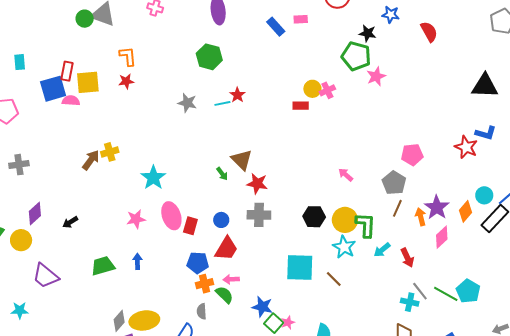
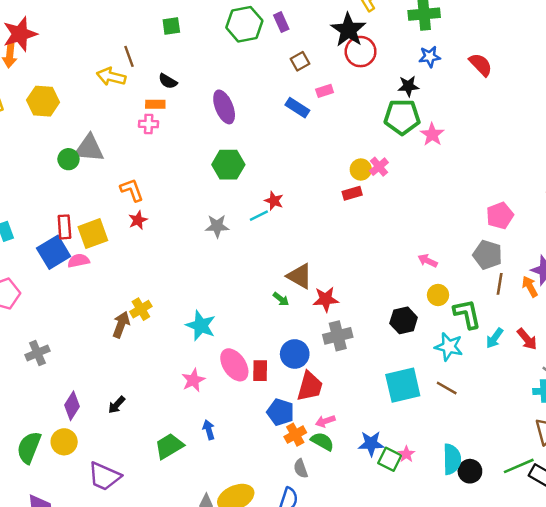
blue circle: (221, 220) -> (295, 354), size x1.5
yellow circle: (345, 220) -> (438, 295), moved, size x0.7
blue pentagon: (198, 263) -> (280, 412), turned 30

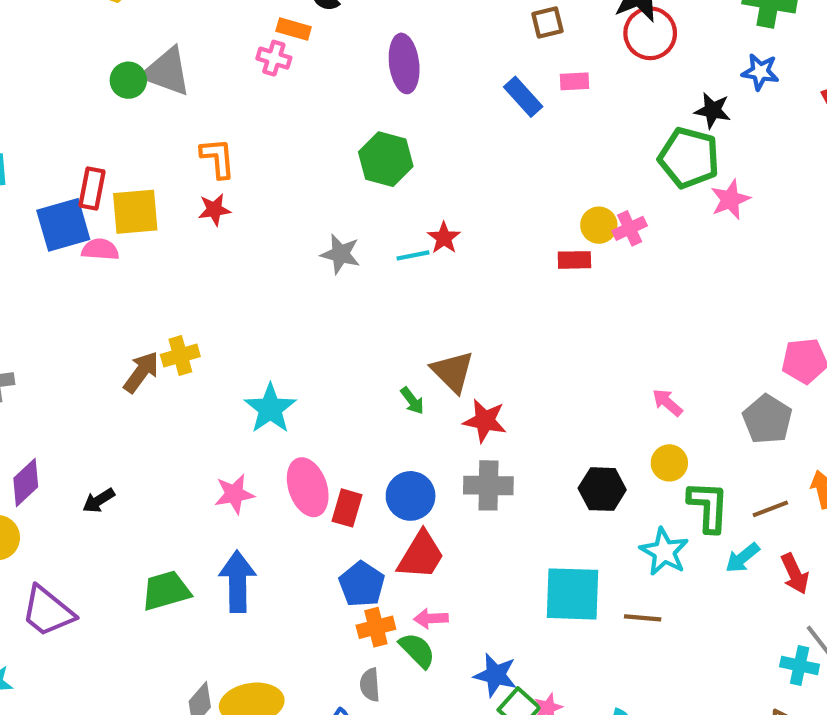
brown line: (500, 284) -> (770, 509), moved, turned 45
brown line: (447, 388) -> (643, 618), turned -40
blue arrow: (209, 430) -> (238, 582), size x1.8

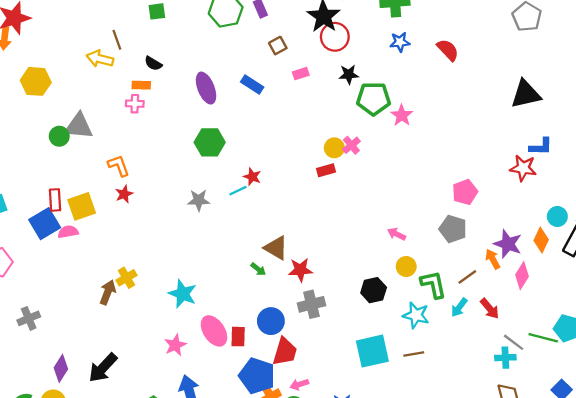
blue rectangle: (523, 97) -> (252, 84), moved
black star: (713, 110) -> (349, 74), moved
black arrow: (99, 501) -> (103, 368), size x1.8
blue pentagon: (362, 584) -> (257, 376), size x1.4

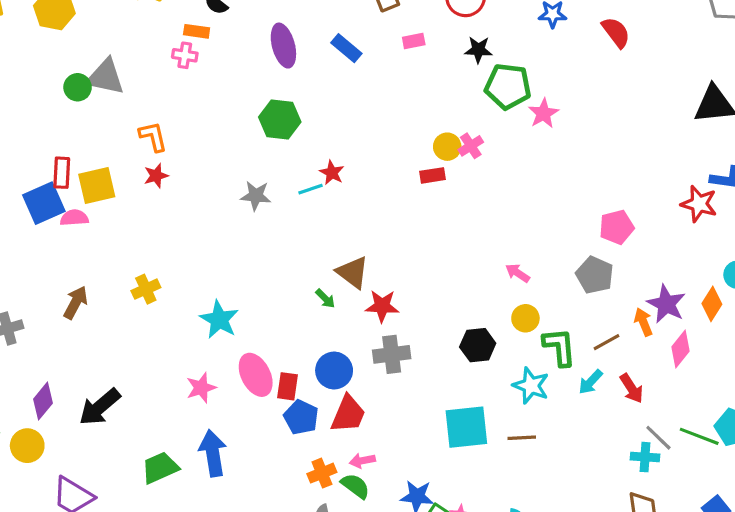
brown arrow: (108, 292) -> (76, 303), moved
blue pentagon: (257, 376) -> (301, 417), moved, size x0.7

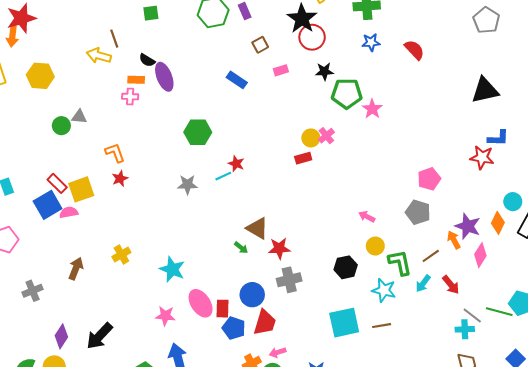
purple ellipse: (283, 46) -> (164, 77), moved
gray triangle: (105, 77) -> (79, 117), size x0.6
red rectangle: (62, 173) -> (57, 183), turned -42
pink star: (201, 388) -> (165, 316), turned 30

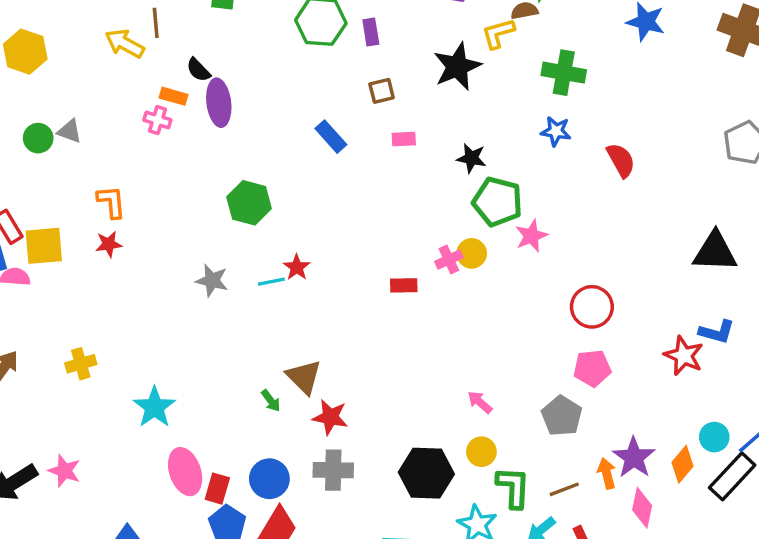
red circle: (312, 37) -> (592, 307), moved
yellow circle: (311, 138) -> (472, 253), moved
pink diamond: (480, 255) -> (642, 508), turned -35
black hexagon: (346, 267) -> (426, 473), size x1.4
pink star: (165, 316) -> (64, 471), moved

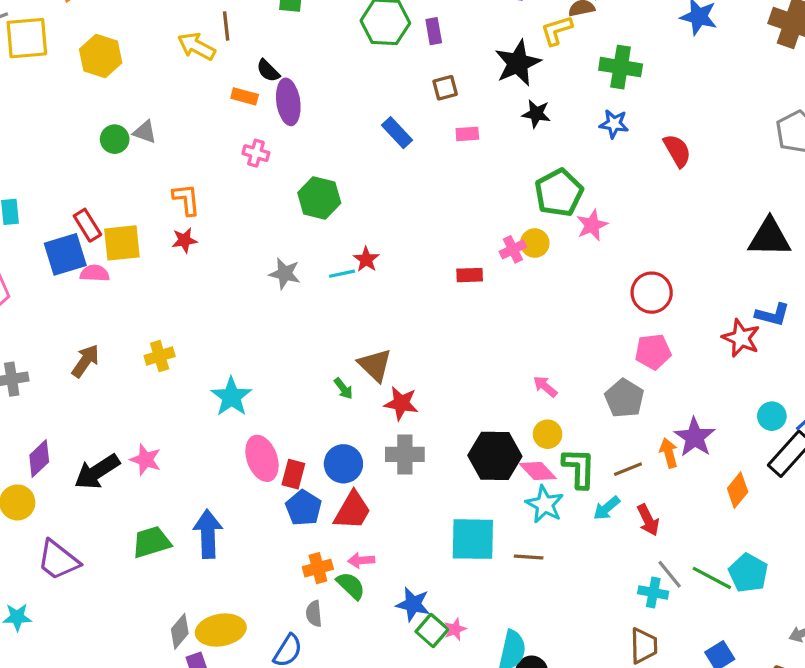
pink cross: (157, 120) -> (256, 153), moved
black star: (471, 158) -> (536, 114), moved
green pentagon: (497, 202) -> (559, 193), turned 30
orange diamond: (682, 464) -> (738, 490), moved
pink diamond: (642, 508) -> (538, 471), moved, turned -54

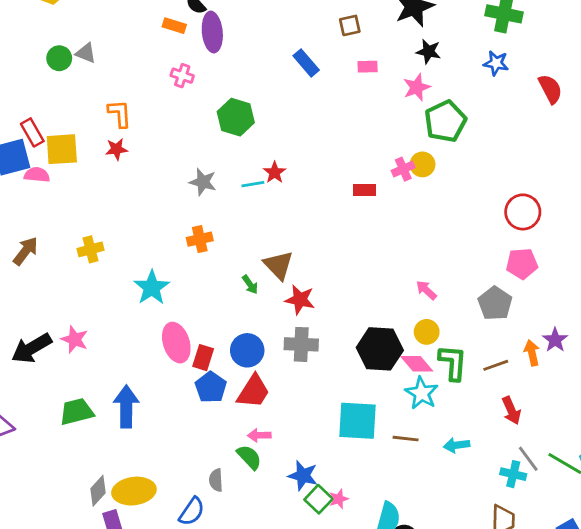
pink star: (592, 225) -> (417, 87), moved
purple star: (695, 437) -> (555, 340), size x0.7
cyan arrow: (607, 508) -> (457, 445), moved, turned 30
orange cross: (318, 568) -> (200, 239), moved

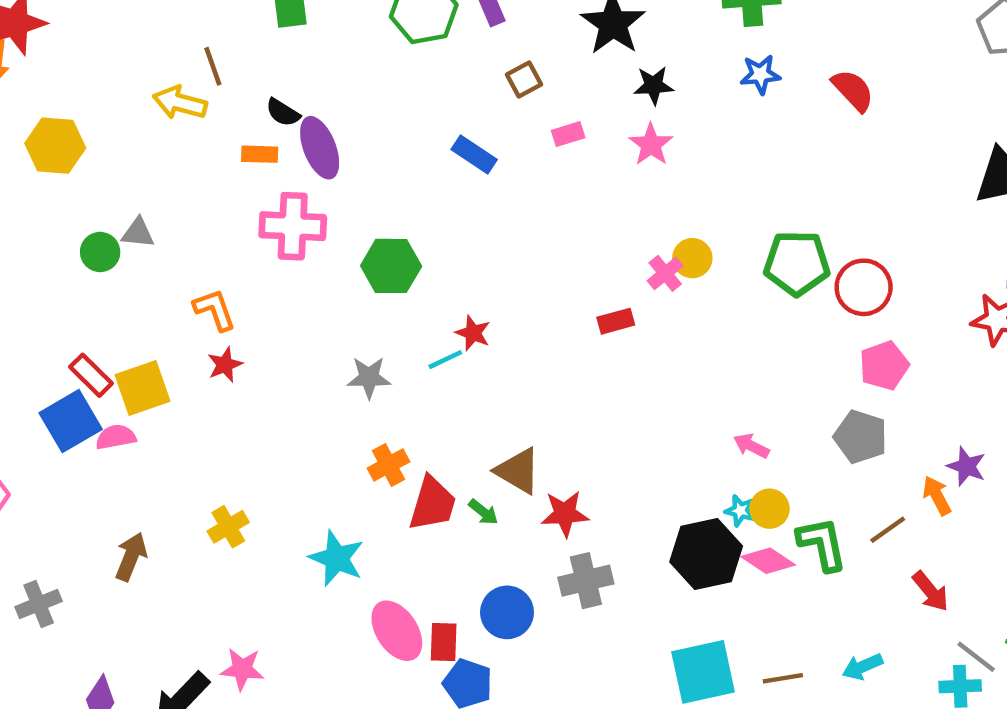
pink cross: (182, 76) -> (293, 226), size x1.8
green pentagon: (445, 121) -> (797, 263), moved, turned -30
red trapezoid: (253, 391) -> (432, 504), moved
cyan star: (422, 393) -> (740, 511), moved, size x0.6

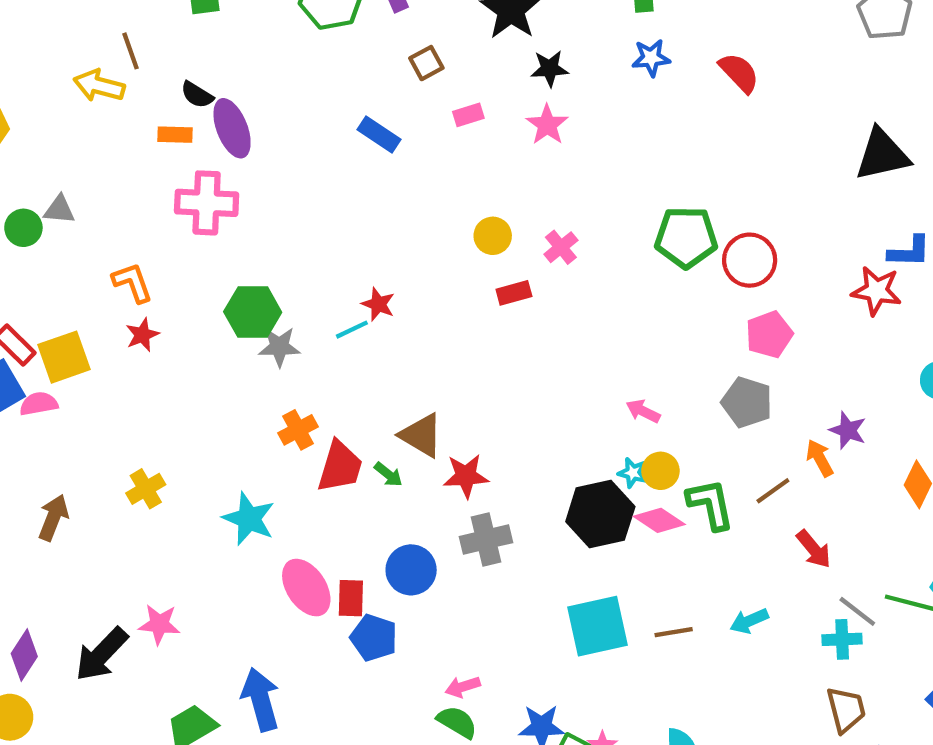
yellow circle: (692, 258) -> (493, 236), moved
green hexagon: (391, 266) -> (253, 312), moved

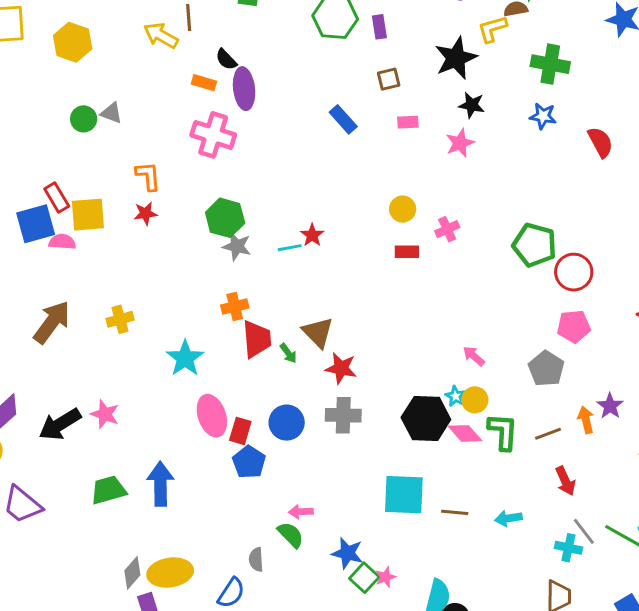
red trapezoid: (340, 467) -> (257, 339), turned -36
brown arrow: (53, 518) -> (52, 322), size x1.4

